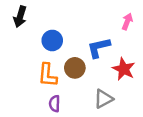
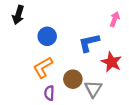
brown circle: (75, 68) -> (73, 79), moved
orange L-shape: (47, 75) -> (43, 67), turned 55
gray triangle: (103, 99) -> (93, 89), turned -30

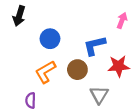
red star: (111, 62) -> (119, 66), turned -30
brown circle: (73, 79) -> (77, 70), moved
purple semicircle: (49, 93) -> (31, 100), moved

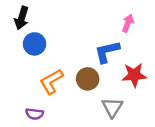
pink arrow: (122, 20) -> (128, 23), moved
blue circle: (50, 39) -> (35, 44), moved
purple semicircle: (31, 100) -> (35, 114), turned -84

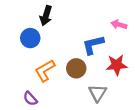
black arrow: (22, 18) -> (46, 16), moved
pink arrow: (128, 23) -> (119, 25), moved, turned -96
purple semicircle: (35, 114) -> (30, 99), turned 40

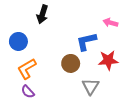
blue circle: (30, 38) -> (18, 41), moved
orange L-shape: (45, 71) -> (27, 69), moved

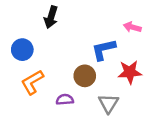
purple semicircle: (28, 92) -> (65, 100), moved, turned 128

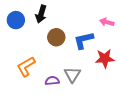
blue circle: (22, 50) -> (16, 20), moved
brown circle: (85, 76) -> (56, 37), moved
gray triangle: (108, 103) -> (72, 75), moved

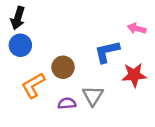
black arrow: (41, 14) -> (18, 18), moved
blue circle: (16, 20) -> (20, 45), moved
brown circle: (56, 37) -> (63, 67), moved

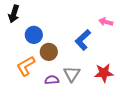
blue circle: (20, 45) -> (34, 35), moved
blue L-shape: (107, 52) -> (83, 40), turned -30
red star: (134, 75) -> (104, 73), moved

